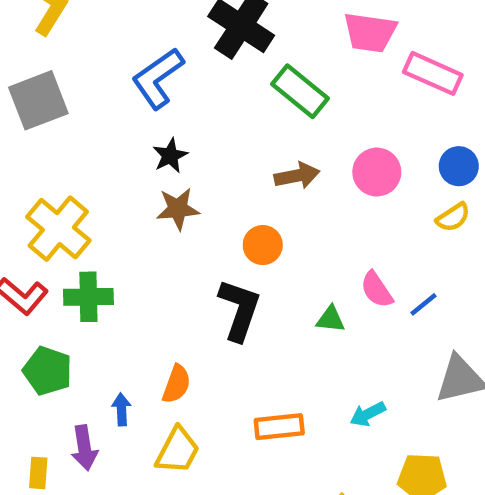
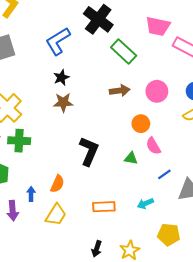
orange circle: (263, 245) -> (141, 124), moved
blue line: (423, 304) -> (164, 174), moved

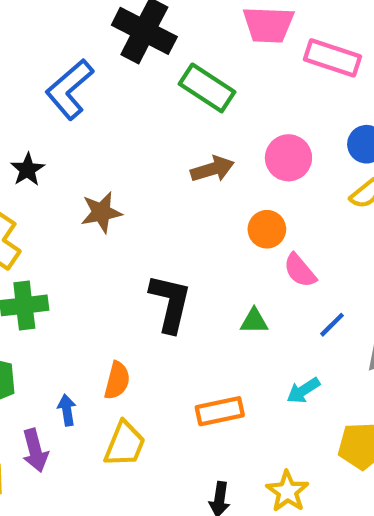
black star: (61, 78) -> (27, 170), moved
green triangle: (131, 158) -> (254, 321), moved

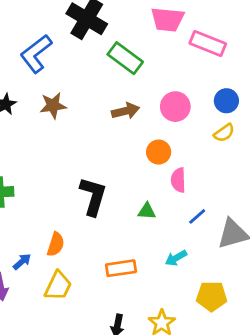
brown star: (101, 212) -> (53, 105), moved
pink semicircle: (300, 270) -> (178, 180), turned 35
blue arrow: (67, 410) -> (22, 262), turned 54

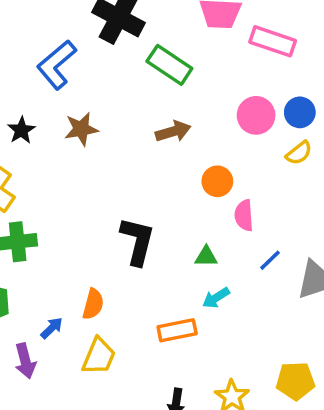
pink circle: (175, 107) -> (256, 115), moved
cyan arrow: (176, 258) -> (216, 298), moved
yellow pentagon: (212, 296) -> (295, 381), moved

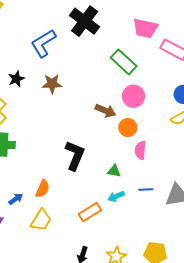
green rectangle: (169, 65) -> (124, 62), moved
pink circle: (256, 115) -> (134, 96), moved
brown arrow: (173, 131) -> (105, 111), moved, turned 30
blue line: (270, 260) -> (146, 189), moved, turned 32
orange rectangle: (177, 330) -> (90, 212), turned -30

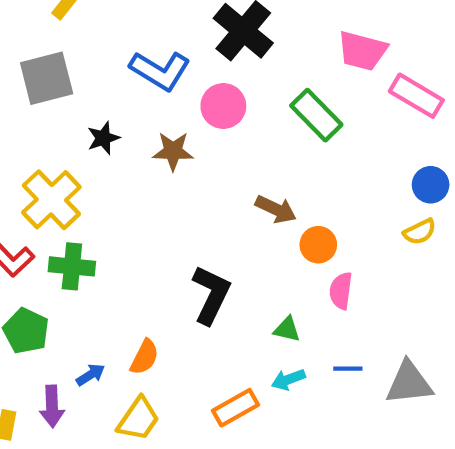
blue L-shape: (43, 43) -> (160, 71), turned -120
pink circle: (134, 96) -> (223, 106), moved

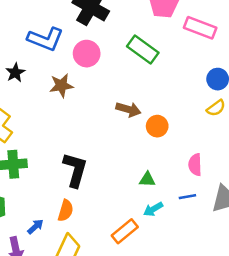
black star: (103, 138) -> (15, 73), moved
pink semicircle: (341, 291) -> (195, 165), moved
black L-shape: (211, 295) -> (75, 170), moved

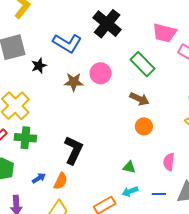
pink circle: (87, 54) -> (101, 73), moved
brown arrow: (128, 109) -> (139, 99), moved
blue line: (187, 197) -> (159, 194), moved
blue arrow: (35, 227) -> (39, 178), moved

